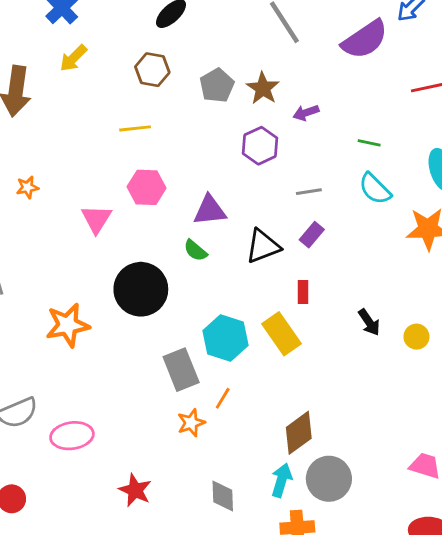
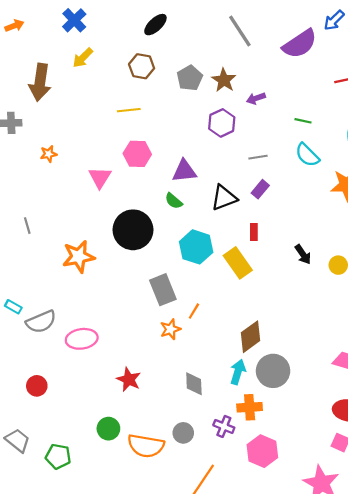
cyan hexagon: (226, 338) -> (196, 247), moved

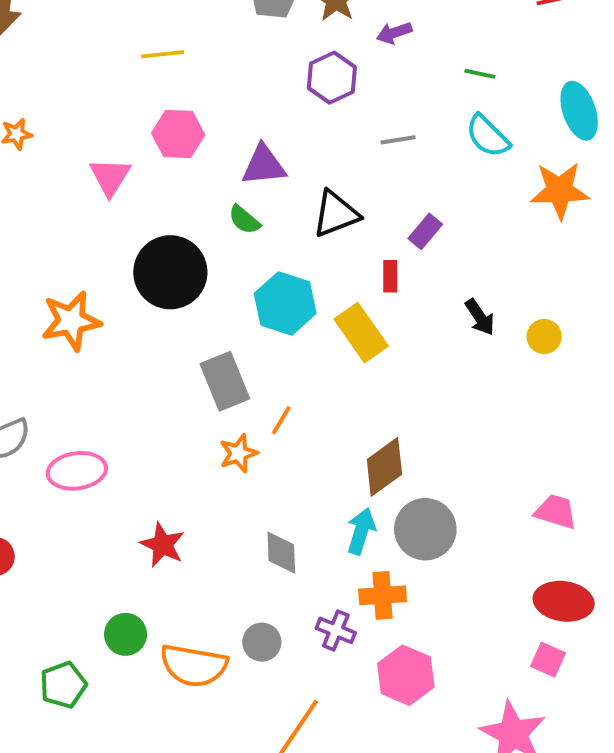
purple rectangle: (260, 189) -> (425, 231), moved
green pentagon: (58, 456) -> (63, 685), moved, turned -30

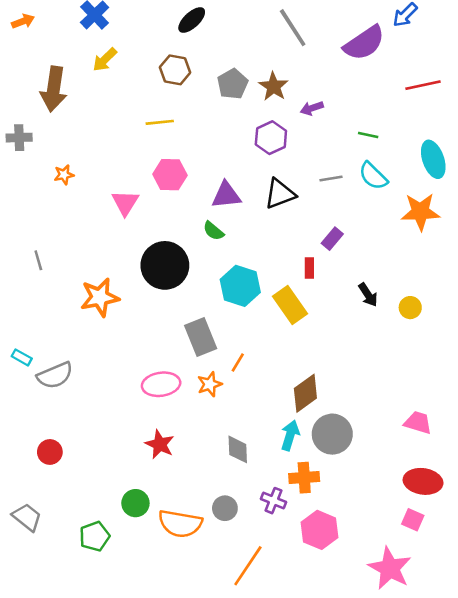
gray line: (398, 140) -> (331, 178), moved
black triangle: (336, 214) -> (280, 194), moved
pink ellipse: (77, 471) -> (161, 384), moved

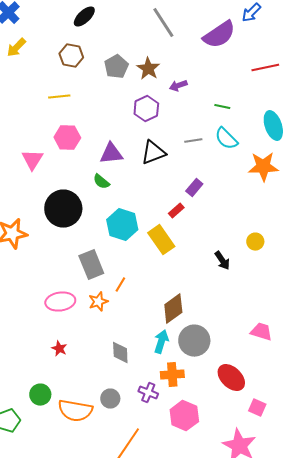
red rectangle: (309, 268) -> (176, 211), turned 49
black arrow: (368, 295) -> (222, 261), moved
red star: (160, 444) -> (59, 349), size x0.7
red ellipse: (423, 481) -> (231, 378), moved, turned 36

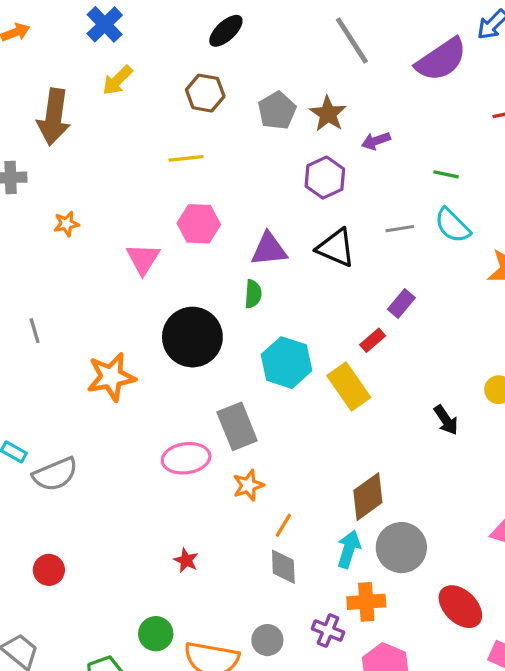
black triangle: (153, 153) -> (336, 248), turned 44
green semicircle: (101, 182) -> (253, 294), turned -126
orange line: (120, 285) -> (283, 525), moved
pink ellipse: (60, 302) -> (186, 458), moved

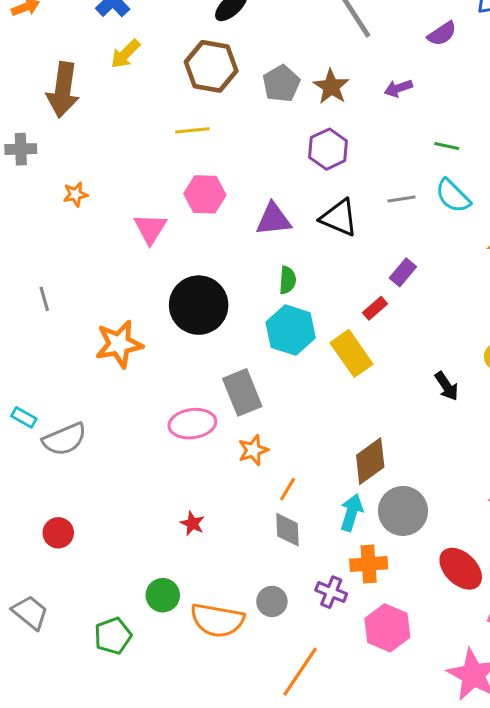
purple semicircle: (441, 60) -> (442, 34), size x0.6
brown hexagon: (205, 93) -> (211, 66), size x1.4
purple arrow: (376, 141) -> (398, 88), moved
green semicircle: (253, 294) -> (288, 280), moved

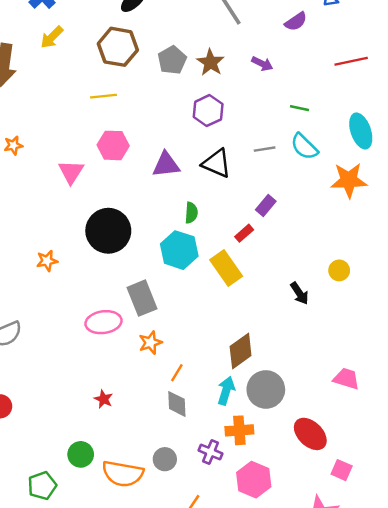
purple arrow: (398, 88) -> (262, 64), turned -135
green semicircle: (288, 280) -> (191, 213), moved
orange star: (119, 344) -> (47, 261), size x0.6

